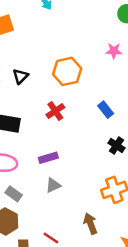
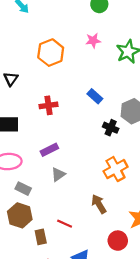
orange hexagon: (67, 71) -> (51, 53), moved
red cross: (55, 111) -> (49, 105), turned 36

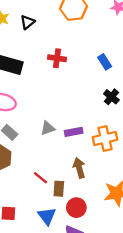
purple rectangle: (49, 150) -> (74, 132), moved
brown rectangle: (41, 237) -> (59, 189), moved
red circle: (118, 241) -> (76, 208), moved

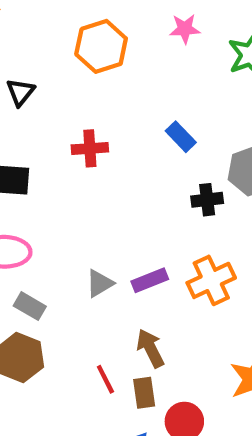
black cross: (111, 97) -> (207, 200), turned -35
brown arrow: (79, 168) -> (150, 348), moved
red line: (40, 178) -> (105, 379), turned 35

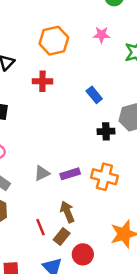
red cross: (90, 148) -> (42, 81), moved
orange cross: (211, 280) -> (104, 177), turned 35
brown rectangle: (144, 393) -> (62, 236), turned 42

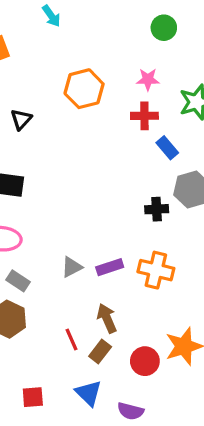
red cross: (42, 81) -> (144, 116), moved
blue rectangle: (94, 95) -> (167, 148), moved
red circle: (83, 254) -> (145, 361), moved

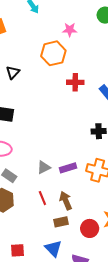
pink star: (148, 79) -> (70, 30), moved
red cross: (144, 116) -> (75, 82), moved
red line: (72, 340) -> (42, 198), moved
brown rectangle: (100, 351) -> (61, 222), turned 40

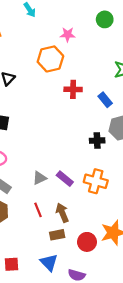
purple rectangle: (68, 168) -> (65, 179), turned 56

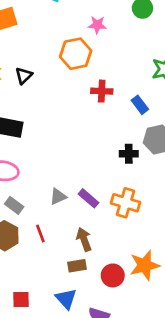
red line: (38, 210) -> (40, 233), moved

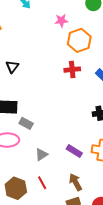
orange hexagon: (76, 54) -> (79, 40), moved
gray triangle: (58, 197) -> (41, 155), moved
gray rectangle: (14, 205) -> (26, 123), moved

